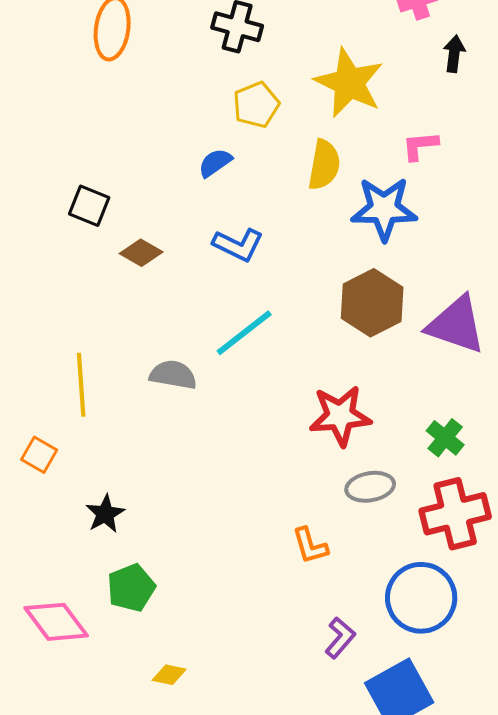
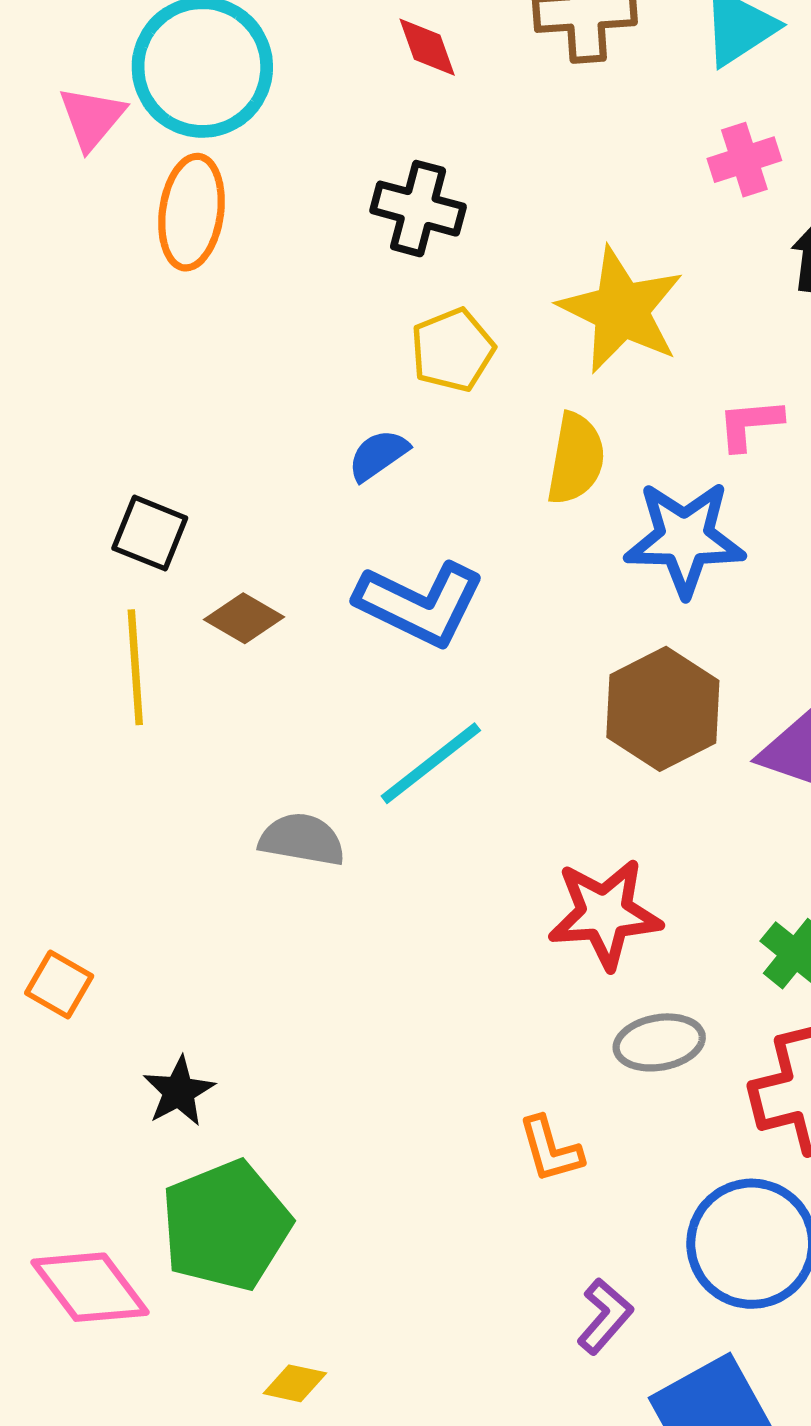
blue L-shape: (238, 245) -> (420, 604), size x1.4
yellow line: (81, 385) -> (135, 667), moved
green pentagon: (131, 588) -> (226, 1226), size x1.5

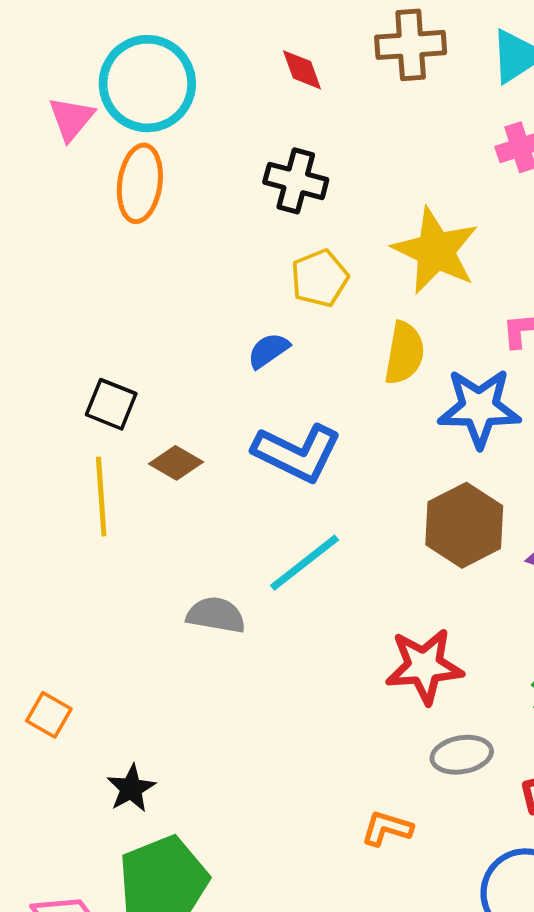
orange L-shape: (550, 1149) -> (387, 828), turned 123

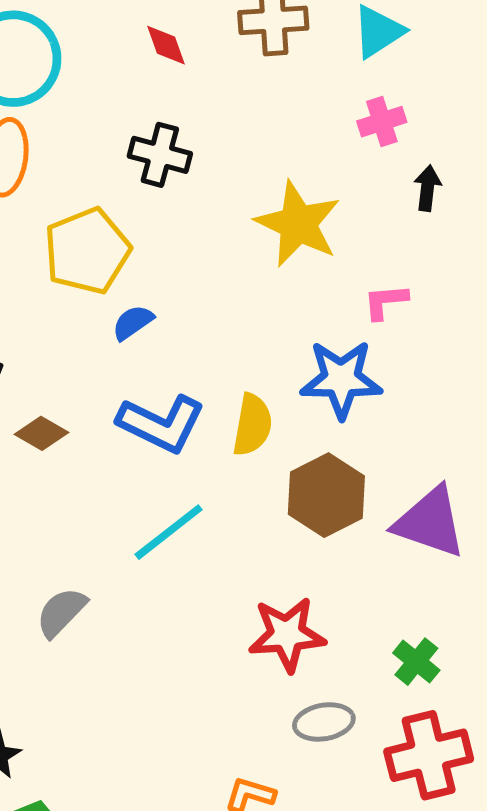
yellow pentagon: (320, 278) -> (87, 251), moved, size x1.5
yellow semicircle: (404, 353) -> (252, 425), moved
gray semicircle: (216, 615) -> (61, 612), moved, turned -56

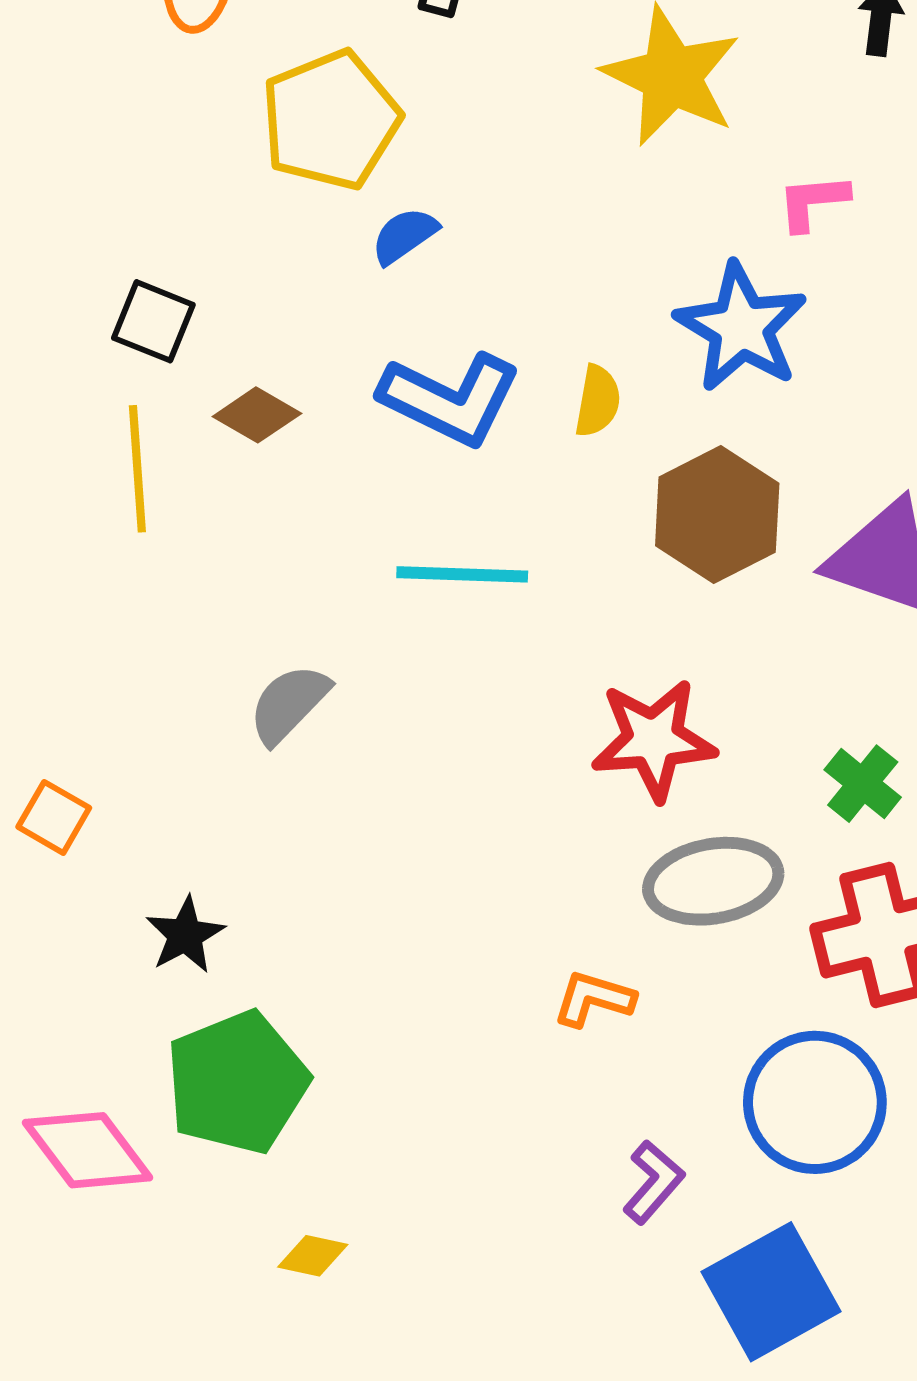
blue star: (341, 379) -> (741, 327), turned 30
yellow semicircle: (252, 425) -> (598, 401), size x0.7
cyan line: (169, 532) -> (462, 574), turned 40
gray ellipse: (324, 722) -> (713, 881), size x1.4

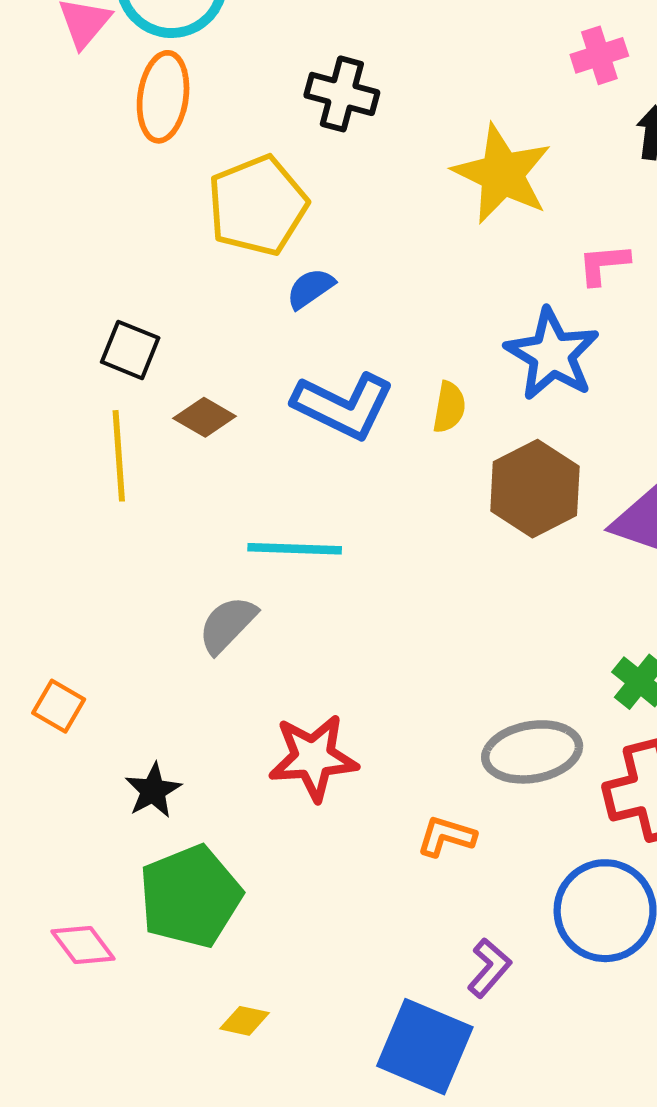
cyan line: (462, 574) -> (295, 549), moved
red star: (653, 740) -> (313, 758), moved
pink diamond: (88, 1150) -> (83, 945), size x0.7
blue square: (771, 1292) -> (425, 1047), moved, turned -38

